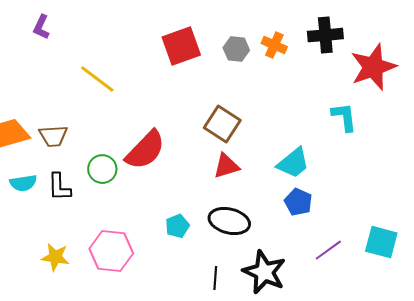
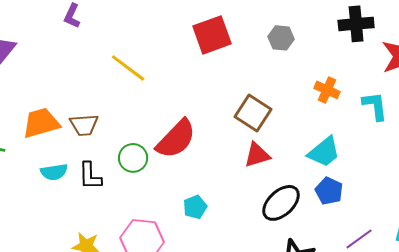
orange cross: (274, 45) -> (327, 90), moved
gray hexagon: (236, 49) -> (281, 38), moved
black ellipse: (229, 221) -> (281, 203), moved, turned -57
cyan pentagon: (177, 226) -> (195, 207), moved

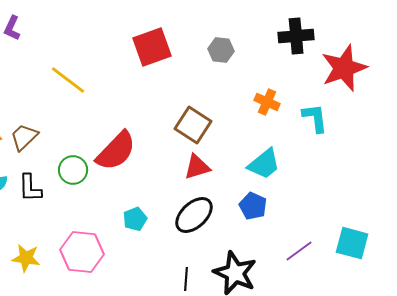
brown trapezoid: (84, 125) -> (24, 137), turned 140
blue pentagon: (329, 191) -> (253, 206), moved
black ellipse: (281, 203) -> (194, 215), moved

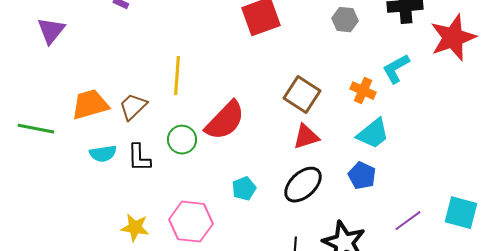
gray hexagon: (221, 50) -> (345, 20), moved
yellow line: (68, 80) -> (177, 76), moved, turned 57
orange cross: (267, 102) -> (363, 91), moved
cyan L-shape: (315, 118) -> (396, 69), moved, turned -112

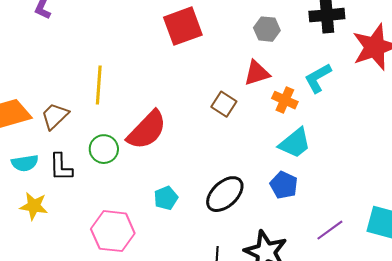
brown square: (302, 95) -> (224, 104), size x0.7
red triangle: (306, 137) -> (257, 73), moved
yellow star: (135, 228) -> (34, 206), moved

